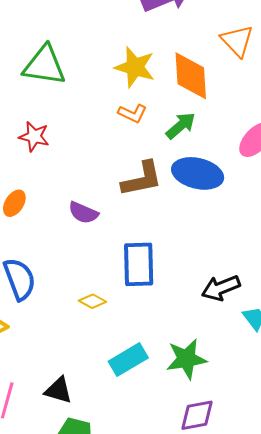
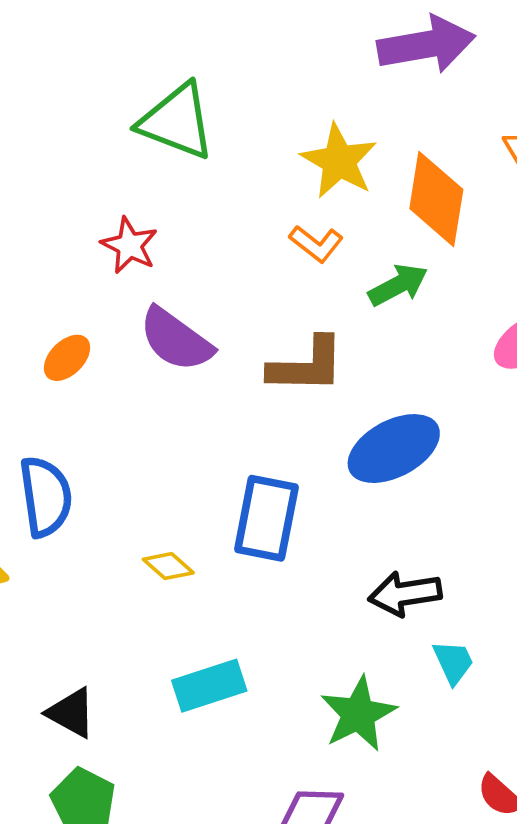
blue ellipse: (198, 173) -> (394, 449), moved, turned -54
purple semicircle: (83, 213) -> (176, 340), moved, size x1.4
green star: (186, 359) -> (358, 714), moved, turned -30

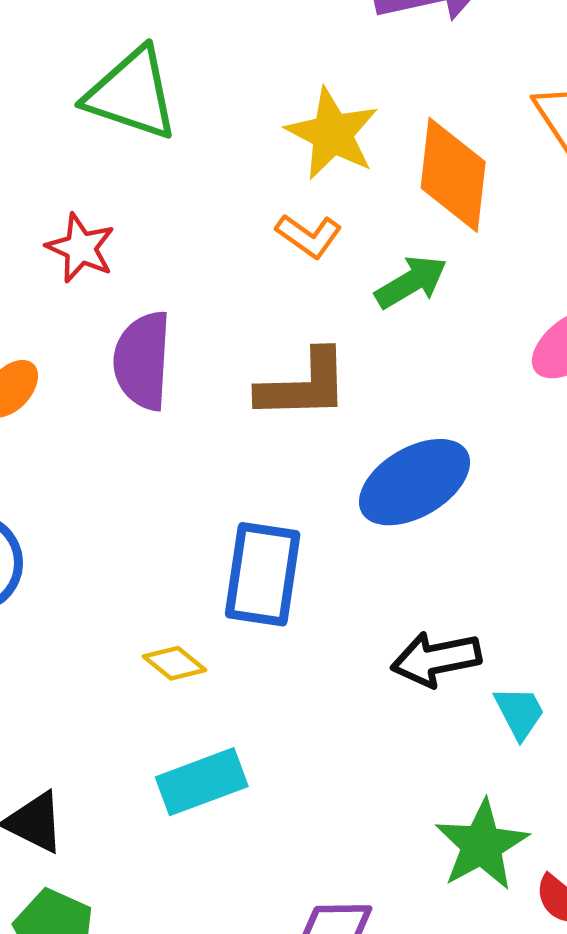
purple semicircle: (176, 340) -> (142, 361), turned 60
yellow diamond: (168, 566) -> (175, 663), moved
cyan trapezoid: (453, 662) -> (519, 712), moved
green star: (358, 714) -> (482, 845), moved

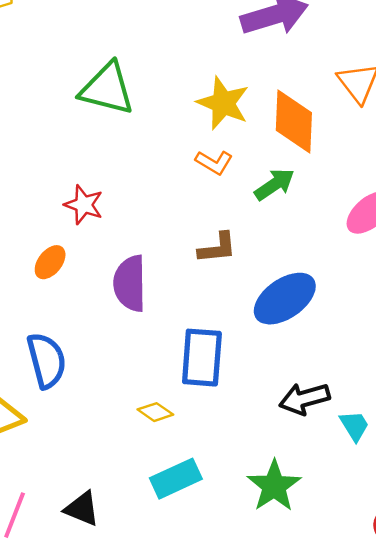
red star: (81, 248) -> (84, 205), moved
purple semicircle: (142, 361) -> (130, 283), moved
brown L-shape: (304, 385) -> (217, 248), size x0.7
green star: (482, 845) -> (274, 486), moved

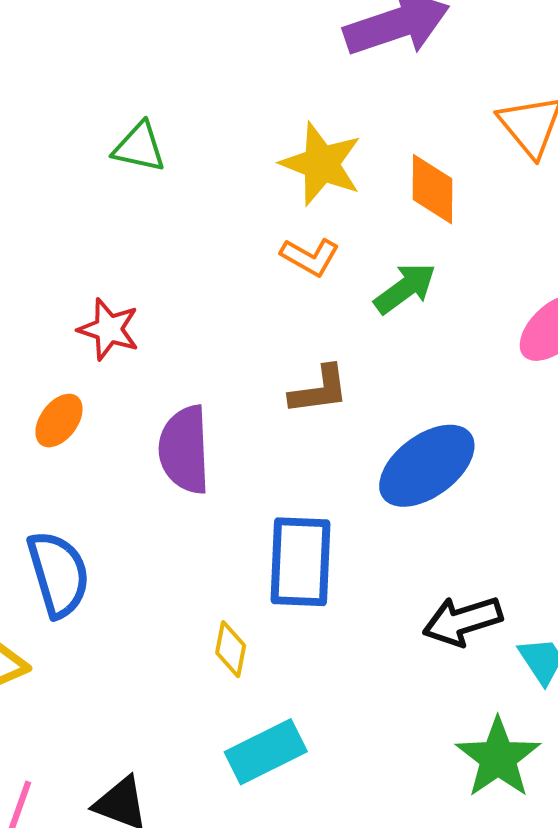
green triangle: (107, 89) -> (139, 147), size x0.6
orange diamond: (294, 121) -> (432, 189), size x0.7
yellow diamond: (155, 412) -> (231, 649), turned 68
green star: (274, 486) -> (498, 758), moved

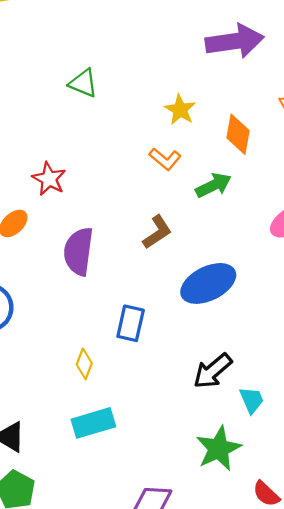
yellow star: (321, 164) -> (180, 110), size x0.7
brown L-shape: (319, 390) -> (157, 232), turned -36
blue rectangle: (300, 562) -> (131, 323), size x0.7
black arrow: (463, 621) -> (213, 371), turned -33

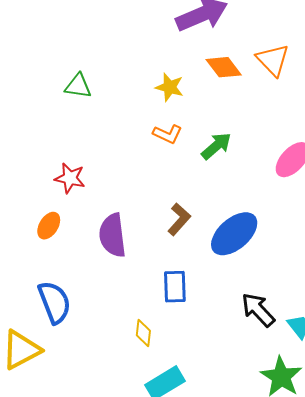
orange diamond: (238, 134) -> (224, 67), moved, turned -33
brown L-shape: (157, 232) -> (179, 219), moved
black arrow: (213, 371) -> (258, 310), turned 102

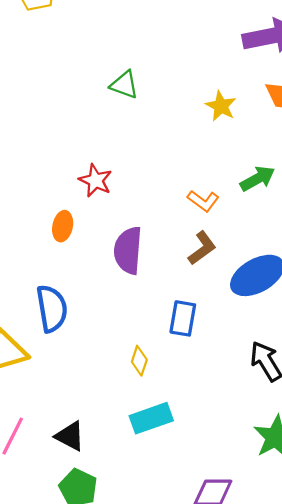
orange L-shape: (168, 134) -> (203, 201), moved
orange ellipse: (49, 226) -> (63, 226), turned -32

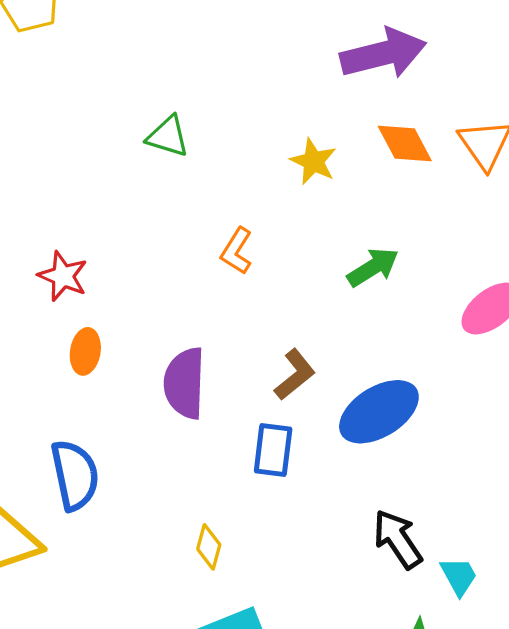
red star: (96, 180) -> (63, 276), moved
orange L-shape: (203, 201) -> (237, 251), moved, turned 88
blue rectangle: (183, 318) -> (273, 450), moved

